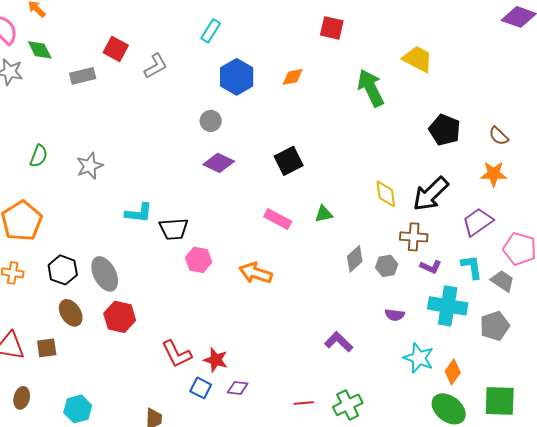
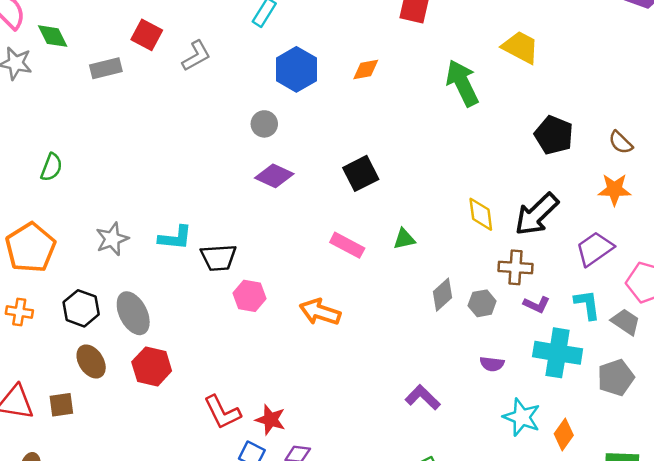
gray star: (90, 166) -> (112, 239), moved

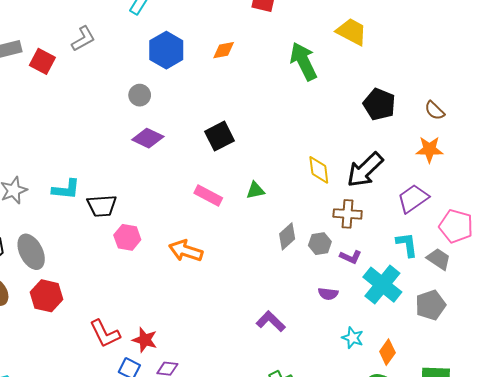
red square: (147, 35) -> (42, 61), moved
purple L-shape: (537, 305) -> (351, 257), moved
cyan cross: (558, 353) -> (382, 285), turned 30
cyan star: (522, 417) -> (353, 338), size x0.7

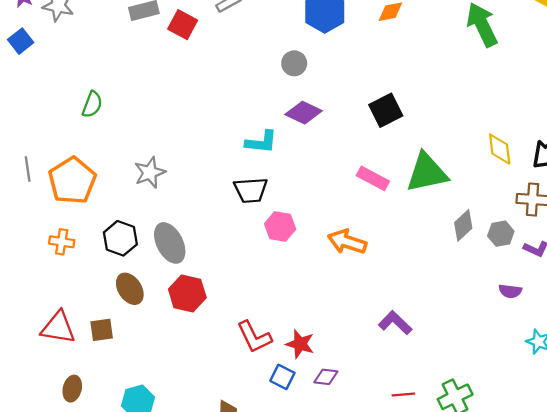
cyan L-shape: (66, 189) -> (261, 142), moved
green triangle: (255, 190) -> (427, 173), size x2.0
purple L-shape: (271, 321) -> (395, 323), moved

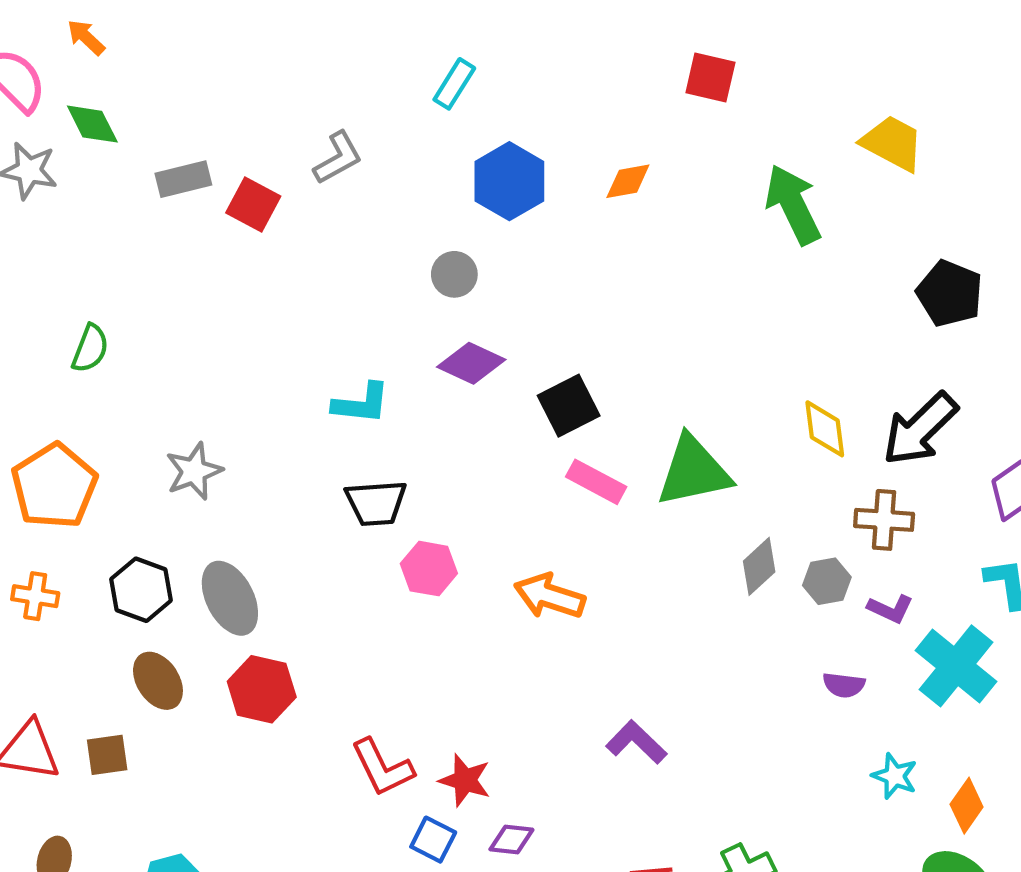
black square: (386, 110) -> (569, 406), moved
cyan L-shape: (261, 142) -> (361, 403), moved

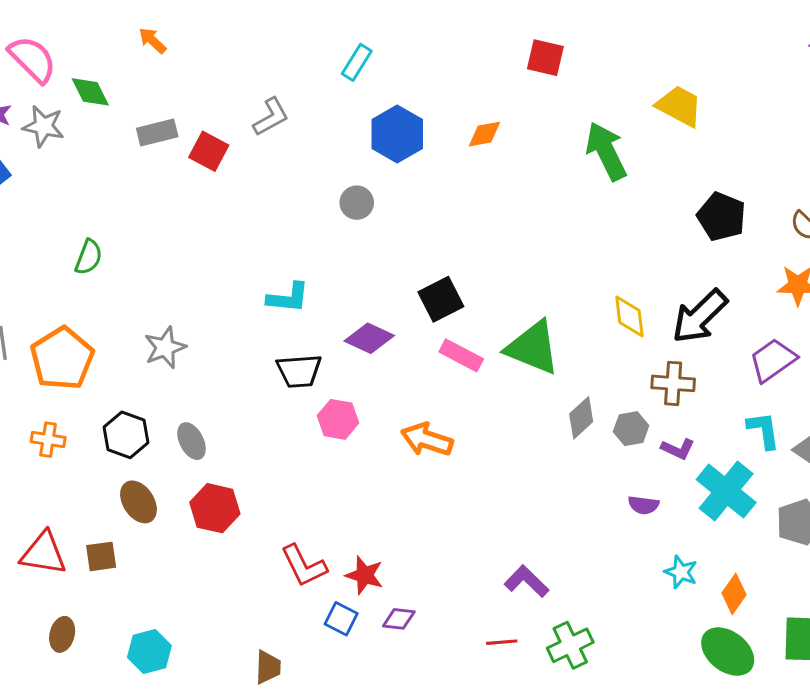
orange arrow: (86, 37) -> (153, 41), moved
purple diamond: (471, 363) -> (369, 338), moved
green triangle: (694, 471) -> (533, 348), turned 34
gray ellipse: (230, 598) -> (191, 441), size x0.7
purple L-shape: (636, 742) -> (527, 581), moved

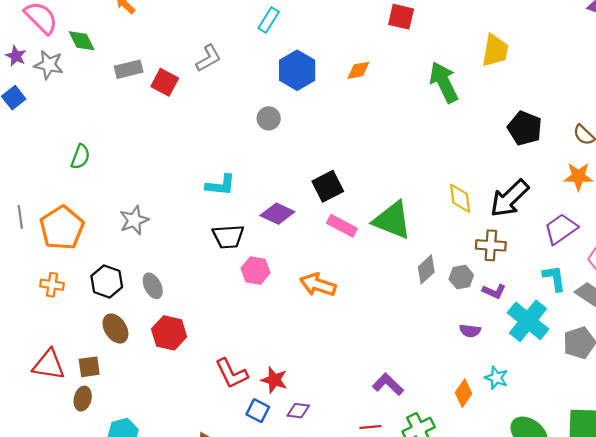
yellow trapezoid: (679, 106) -> (495, 51), turned 72
orange diamond: (734, 594) -> (463, 393), moved
brown ellipse: (62, 634) -> (83, 399), moved

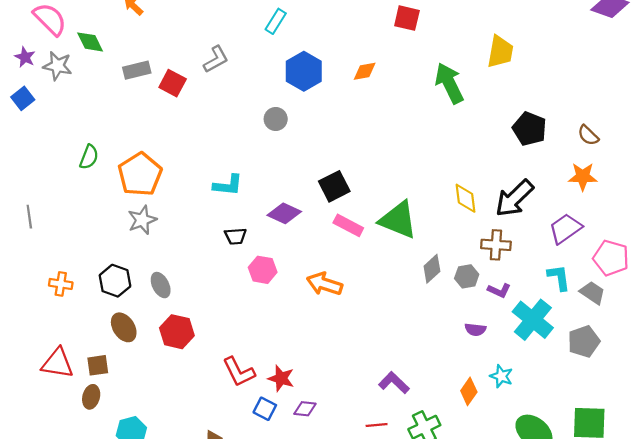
orange pentagon: (62, 228) -> (140, 174), moved
black trapezoid: (228, 237) -> (235, 236), size x0.7

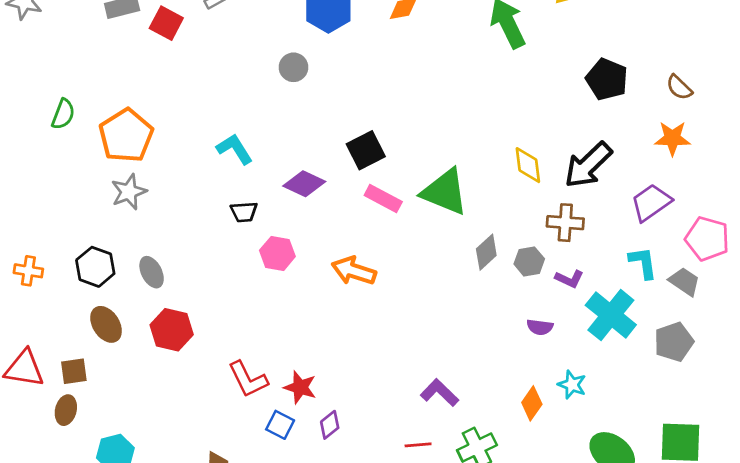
cyan L-shape: (228, 185) -> (235, 149), turned -128
purple diamond: (305, 409) -> (330, 425), turned -45

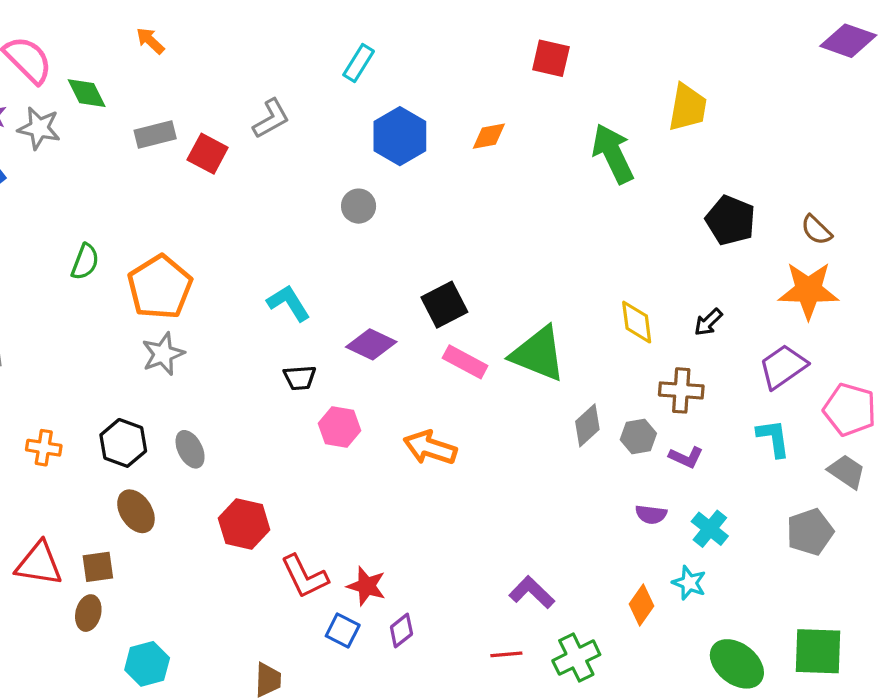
orange star: (672, 138) -> (808, 290), size x1.4
black arrow: (588, 165) -> (708, 322), size x0.5
gray trapezoid: (685, 282) -> (847, 472), moved
cyan cross: (611, 315) -> (710, 529), moved, size x0.6
red hexagon: (172, 330) -> (244, 524), moved

